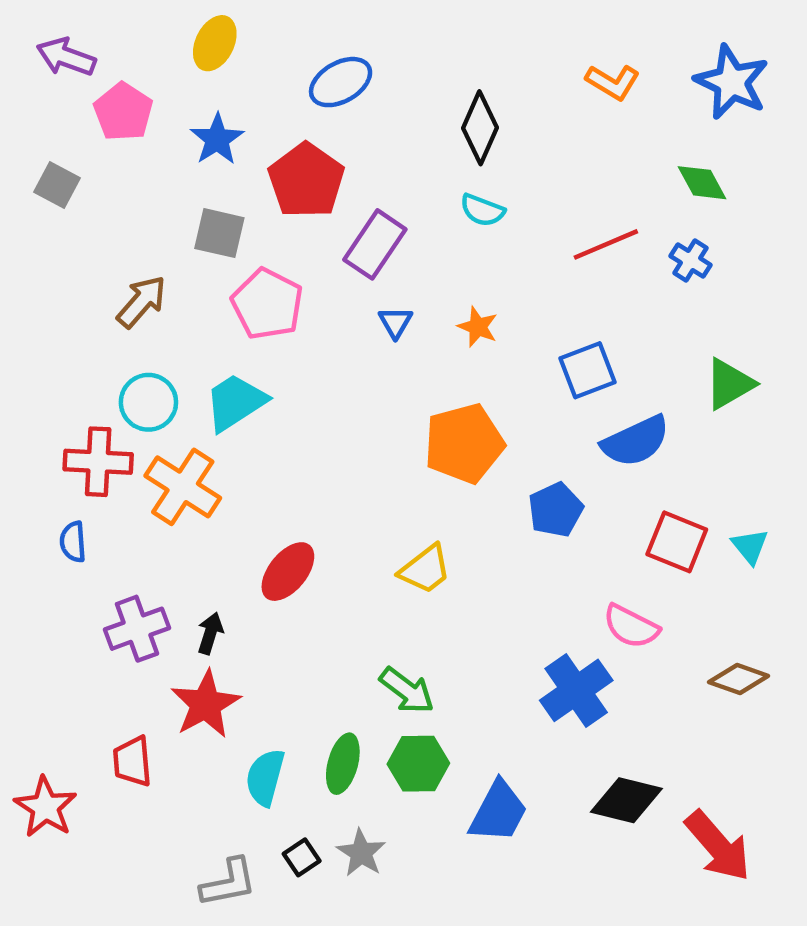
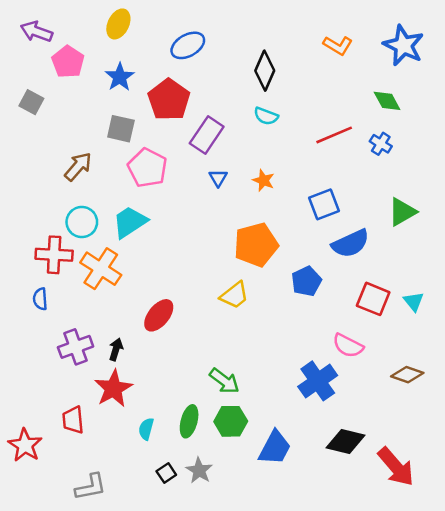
yellow trapezoid: (425, 569) -> (234, 295), moved
cyan semicircle: (265, 777) -> (146, 429), size x0.7
gray L-shape: (228, 883) -> (91, 487), moved

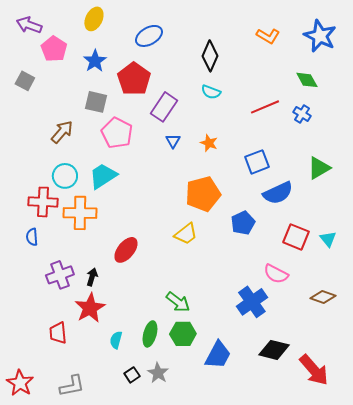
orange cross: (101, 269) -> (80, 213), turned -32
red star: (25, 445) -> (20, 383), moved

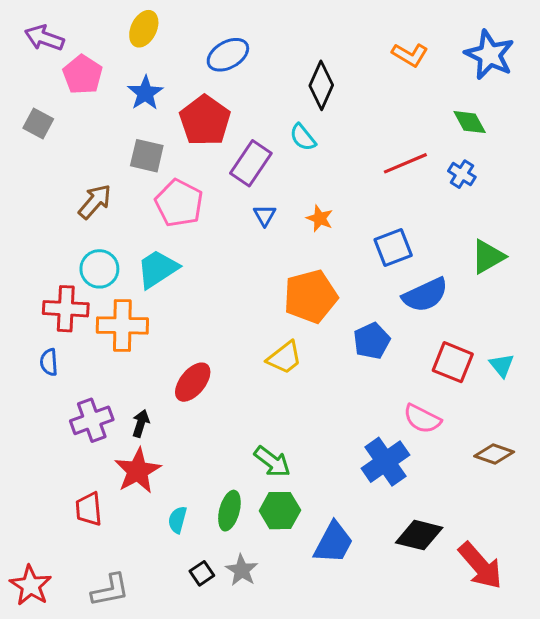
cyan semicircle: (211, 92) -> (303, 137), moved, turned 30

